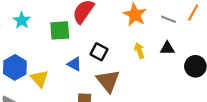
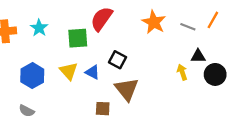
black triangle: (167, 48) -> (198, 56), moved
yellow arrow: (139, 51) -> (182, 72), moved
yellow triangle: (40, 79) -> (69, 71), moved

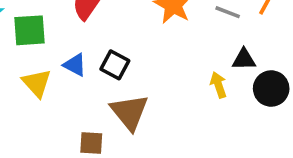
green square: (78, 38) -> (29, 30), moved
blue triangle: (92, 72) -> (75, 65), moved

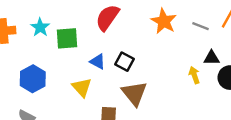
yellow triangle: (37, 83) -> (82, 87), moved

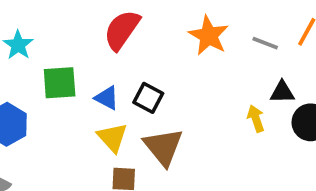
green square: (67, 38) -> (60, 83), moved
yellow triangle: (82, 87) -> (112, 137), moved

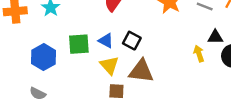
green square: (60, 83) -> (79, 44), moved
brown triangle: (163, 147) -> (141, 71), turned -44

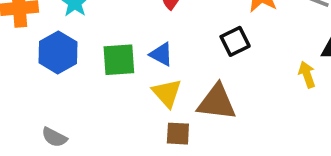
black square: (132, 41) -> (235, 41), moved, turned 36
blue hexagon: (44, 57) -> (58, 52), moved

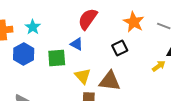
blue triangle: (161, 54) -> (77, 44), moved
yellow arrow: (307, 75) -> (159, 66), turned 72

